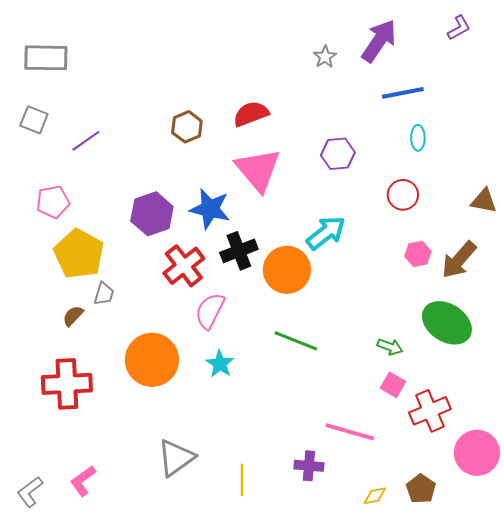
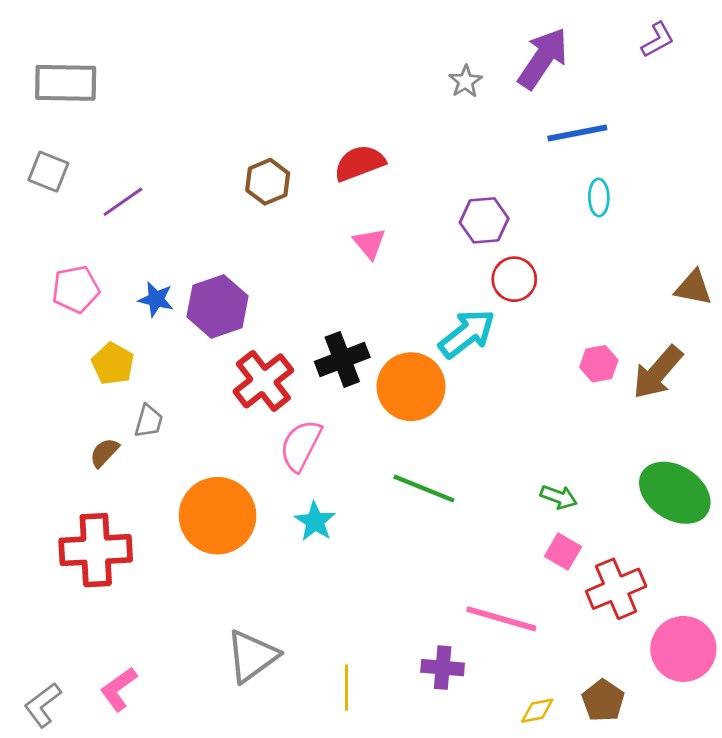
pink triangle: (258, 170) -> (369, 243), size x0.5
red circle: (403, 195) -> (514, 279), moved
blue star: (210, 209) -> (156, 299), moved, size x0.6
yellow pentagon: (79, 254) -> (113, 364), size x0.6
green ellipse: (447, 323) -> (675, 493), moved

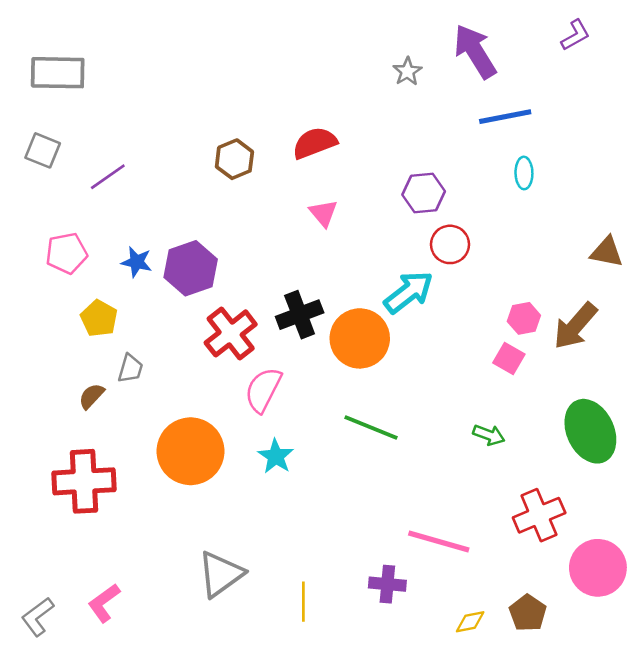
purple arrow: (543, 58) -> (475, 51), turned -66
green ellipse: (675, 493) -> (590, 431), turned 32
pink square: (563, 552) -> (509, 358), moved

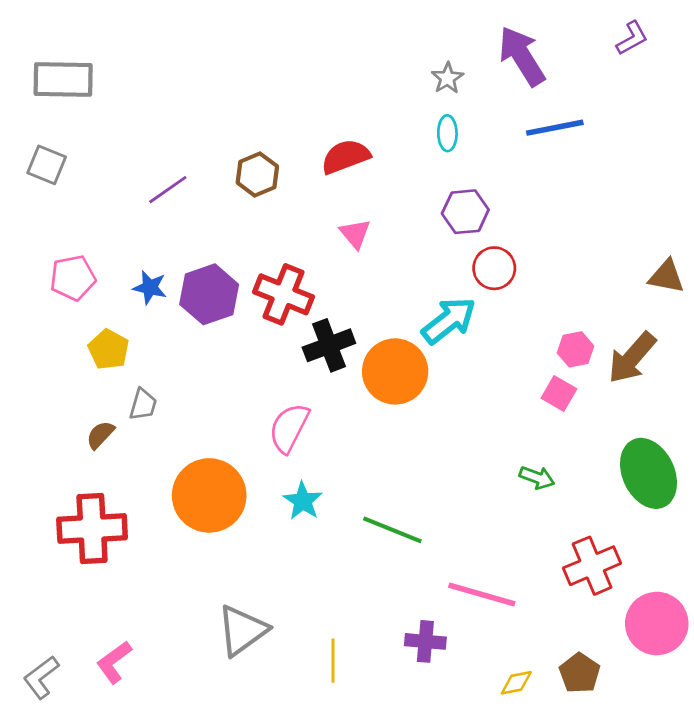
cyan ellipse: (524, 173) -> (447, 133), moved
purple line: (108, 177) -> (168, 190), moved
red cross: (231, 333) -> (284, 294), moved, turned -30
green line: (371, 427) -> (392, 530), moved

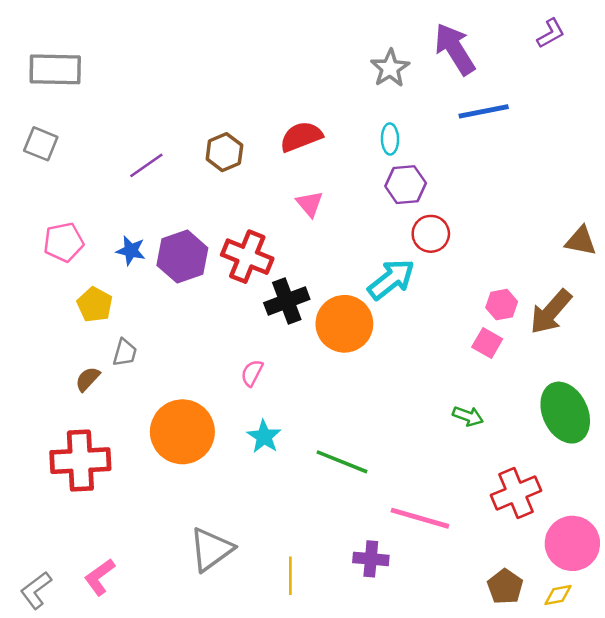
gray star: (447, 78) -> (390, 68), size x1.4
cyan ellipse: (447, 133) -> (390, 139), moved
pink semicircle: (289, 428) -> (252, 373), size x0.6
yellow diamond: (516, 683) -> (558, 595), moved

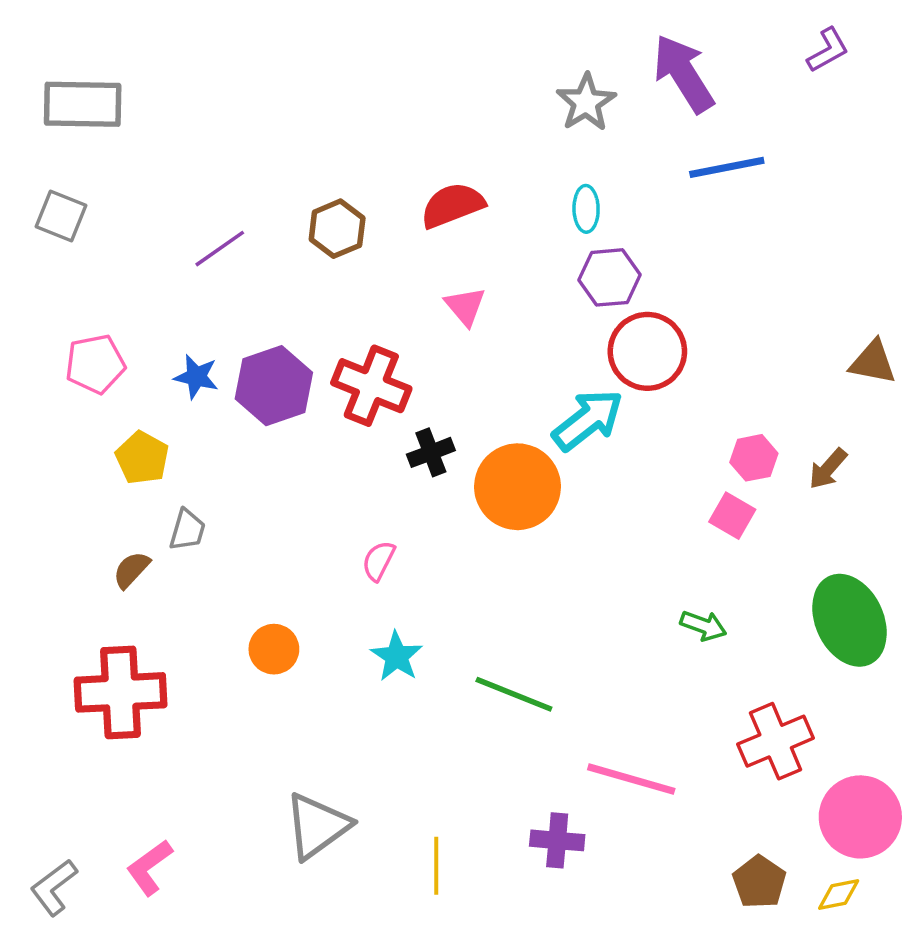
red circle: (431, 234) -> (647, 351), size x1.4
black cross: (287, 301) -> (431, 452), size x0.7
brown arrow: (551, 312) -> (828, 469), size x0.6
orange circle: (182, 432) -> (274, 649), size x0.5

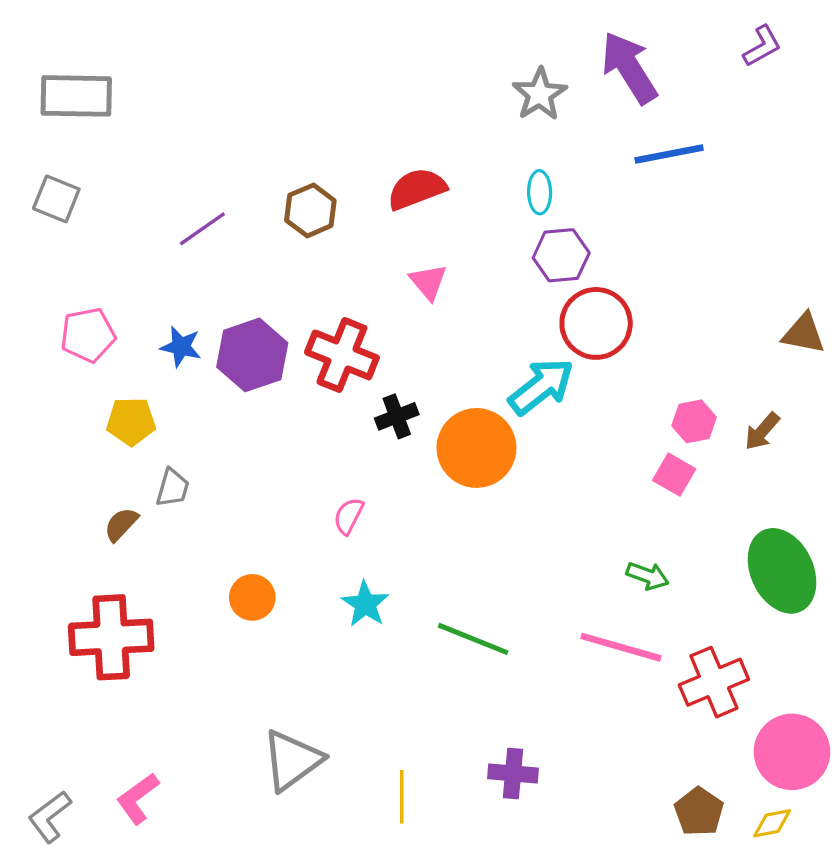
yellow pentagon: (142, 458) -> (131, 421), turned -30
pink line: (631, 779) -> (621, 647), moved

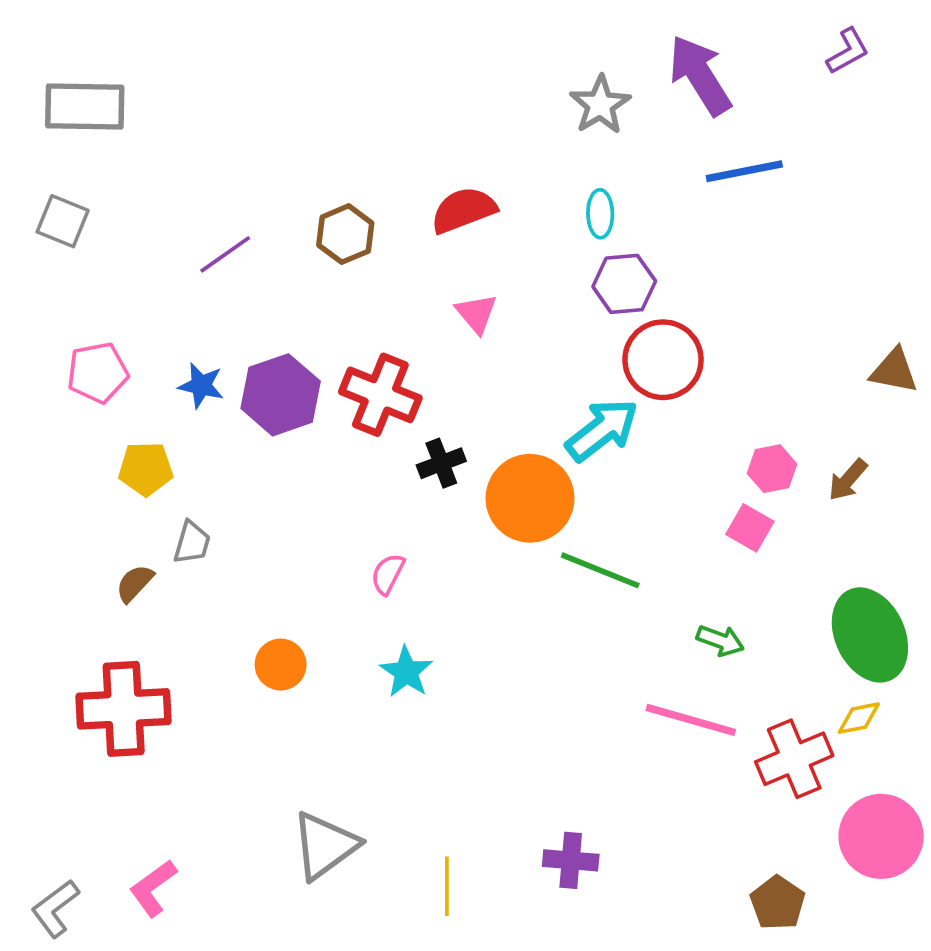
green line: (473, 639) -> (600, 570), moved
yellow diamond: (772, 823) -> (859, 718), moved

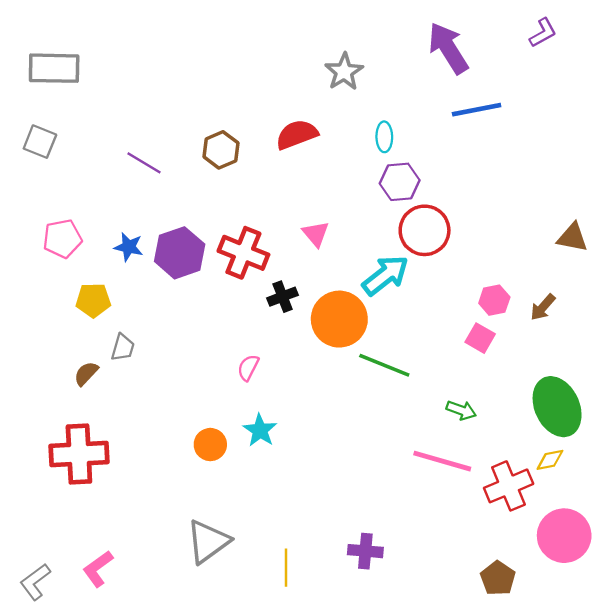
gray star: (600, 105) -> (344, 72), moved
purple line: (225, 254) -> (144, 163), turned 66
pink triangle: (476, 314) -> (316, 234), moved
orange circle: (281, 665) -> (210, 445), moved

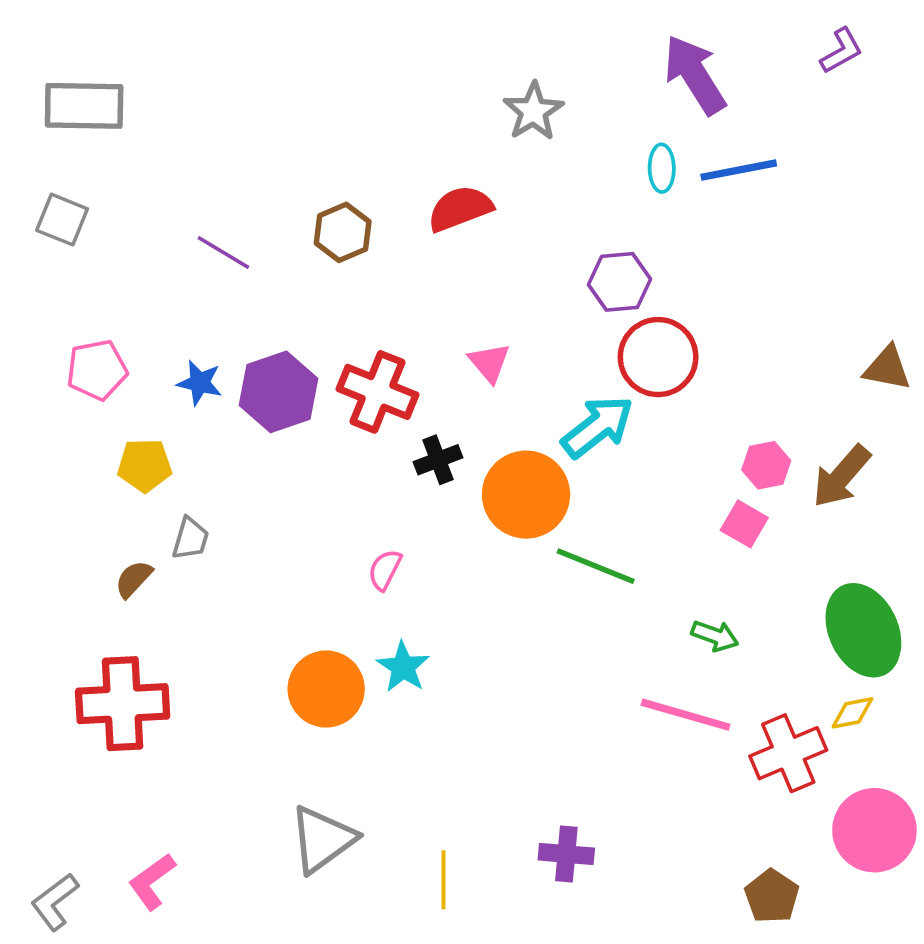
cyan ellipse: (384, 137) -> (662, 168), moved
brown arrow: (543, 307) -> (841, 476), size x1.5
orange circle: (210, 445) -> (326, 689), size x1.5

